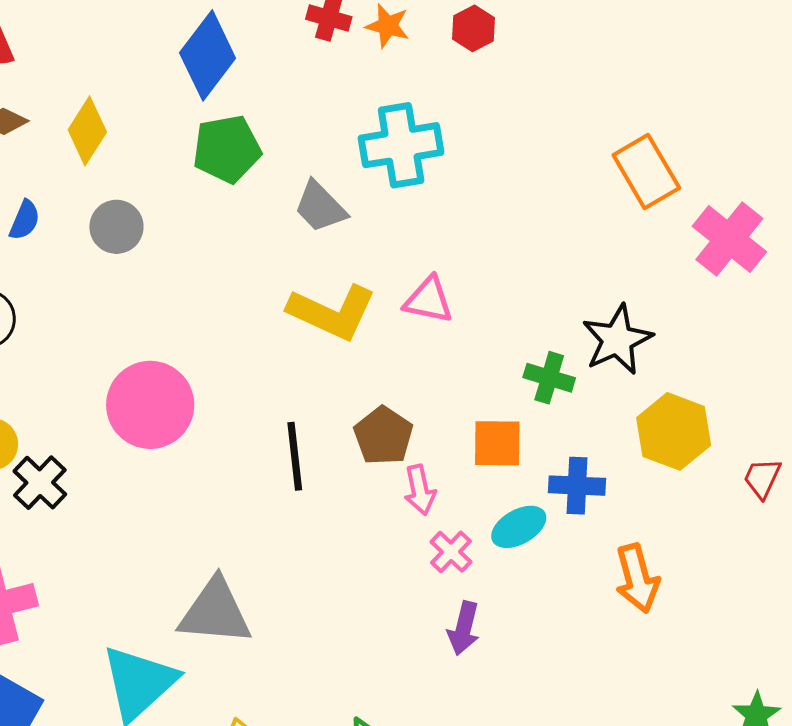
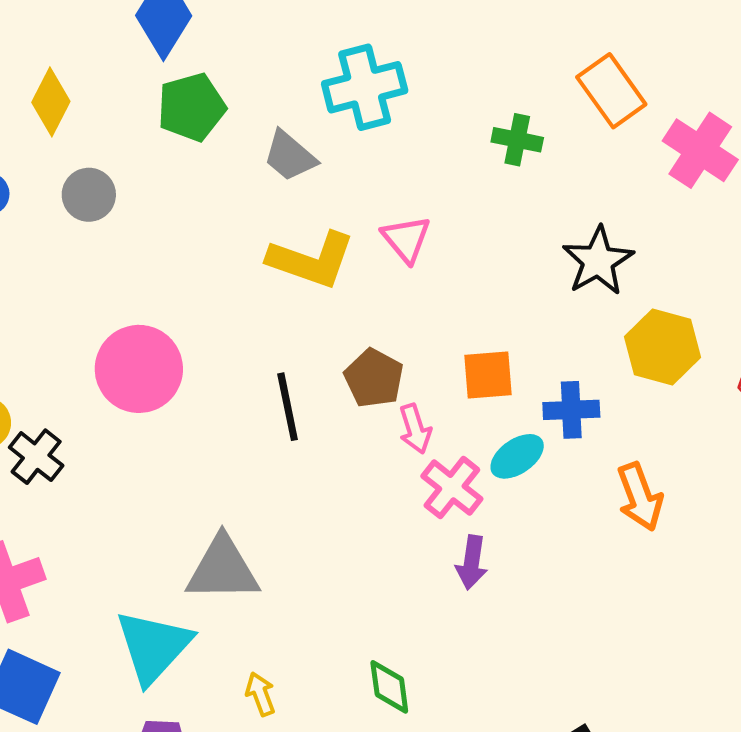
pink triangle: (428, 300) -> (406, 239), turned 44
green cross: (549, 378) -> (517, 140), moved
pink cross: (451, 552) -> (452, 488), size x1.4

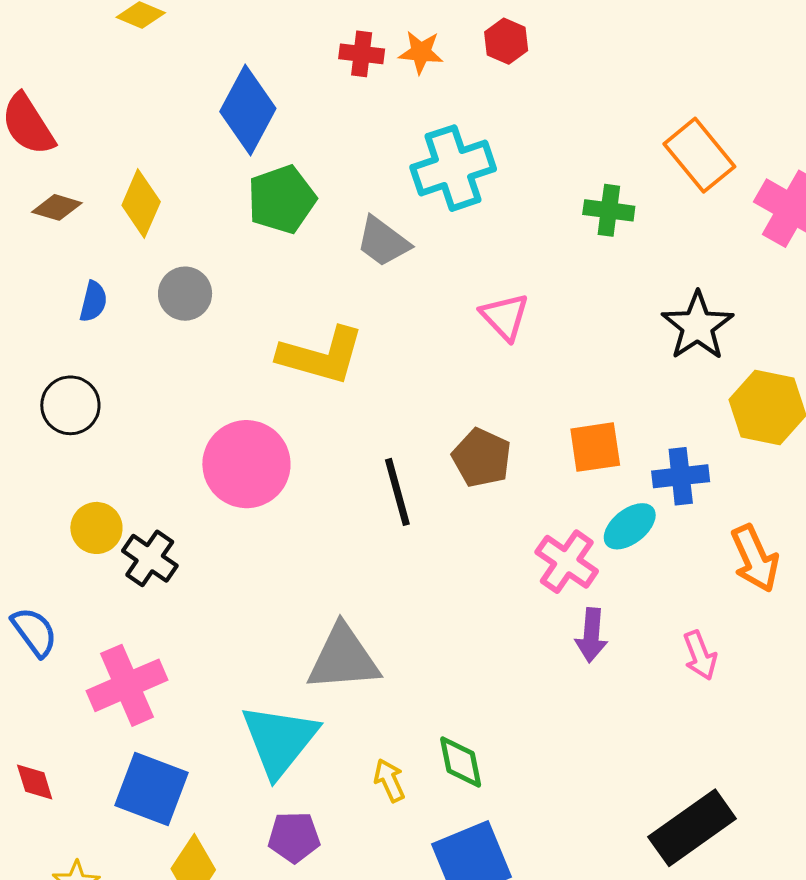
yellow L-shape: (311, 260) -> (321, 356), moved
pink arrow: (415, 429) -> (700, 655), moved
green diamond: (389, 687) -> (461, 762), moved

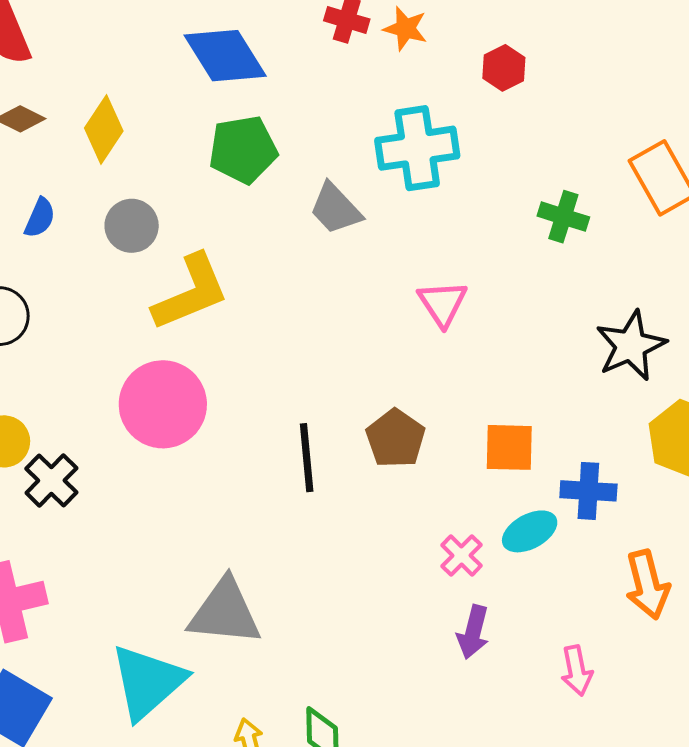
red hexagon: (506, 41) -> (504, 68), moved
blue diamond: (248, 110) -> (225, 56), turned -70
yellow L-shape: (321, 356) -> (191, 292), moved, turned -48
pink cross: (567, 562) -> (462, 555), size x0.7

